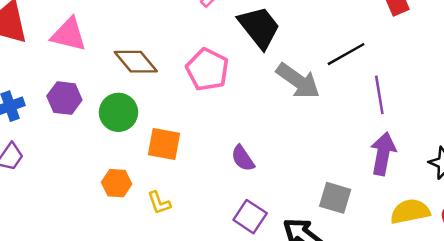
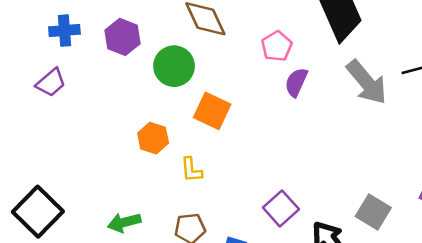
pink pentagon: (207, 70) -> (277, 46), size x0.7
purple semicircle: (243, 158) -> (296, 82), moved, turned 44

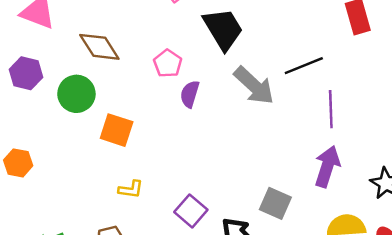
orange hexagon: (153, 138) -> (18, 163), moved
yellow L-shape: (191, 170) -> (131, 189), moved, turned -70

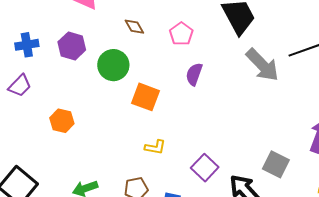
brown diamond: (99, 47) -> (134, 27), size x0.6
pink pentagon: (168, 63) -> (181, 34), moved
purple semicircle: (190, 94) -> (194, 74), moved

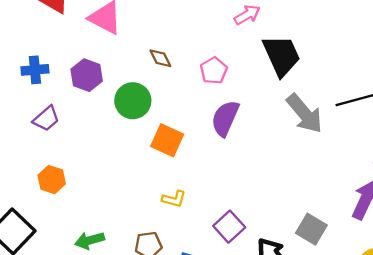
purple semicircle: (194, 74) -> (225, 118), size x1.4
purple trapezoid: (20, 86) -> (46, 119), moved
orange hexagon: (62, 121) -> (52, 180), moved

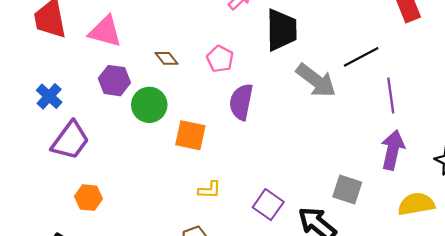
black trapezoid: (281, 55) -> (282, 30), turned 36
blue cross: (35, 70) -> (49, 96), turned -30
purple hexagon: (87, 75) -> (114, 81), moved
purple trapezoid: (46, 119) -> (70, 140), size x1.5

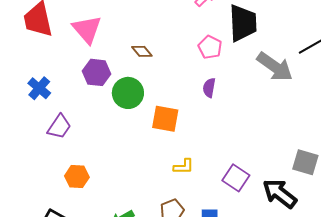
pink triangle: (105, 32) -> (87, 29), turned 36
pink pentagon: (220, 59) -> (210, 47), moved
purple semicircle: (241, 102) -> (209, 88), size x0.6
purple trapezoid: (70, 140) -> (59, 127), size x0.7

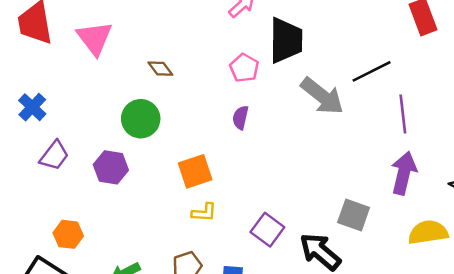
purple hexagon: (97, 72) -> (111, 167), moved
orange square: (165, 119) -> (195, 171), moved, turned -32
orange hexagon: (77, 177) -> (68, 234), moved

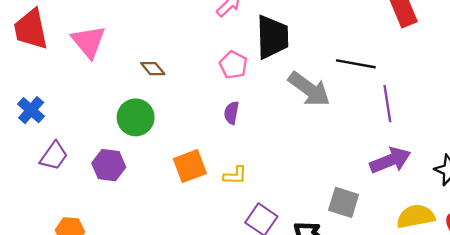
black line: (372, 71) -> (356, 64), turned 39
purple arrow: (404, 173) -> (390, 160), turned 57
yellow L-shape: (204, 212) -> (235, 175), moved

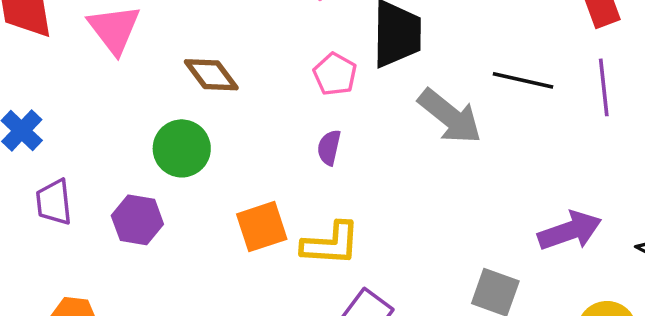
brown diamond: (153, 69) -> (211, 75), size x1.4
purple line: (387, 104) -> (604, 87), moved
purple trapezoid: (54, 156) -> (54, 202), turned 136
yellow L-shape: (235, 175) -> (331, 244), size x1.6

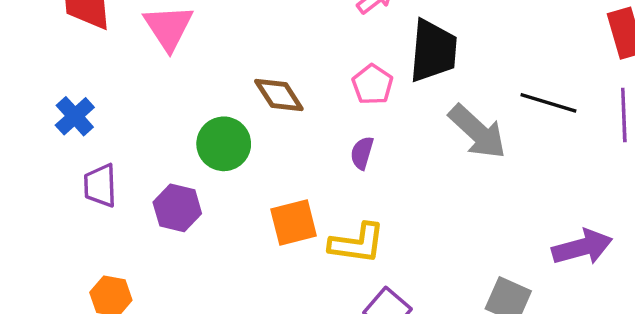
brown diamond: (211, 75) -> (279, 95), moved

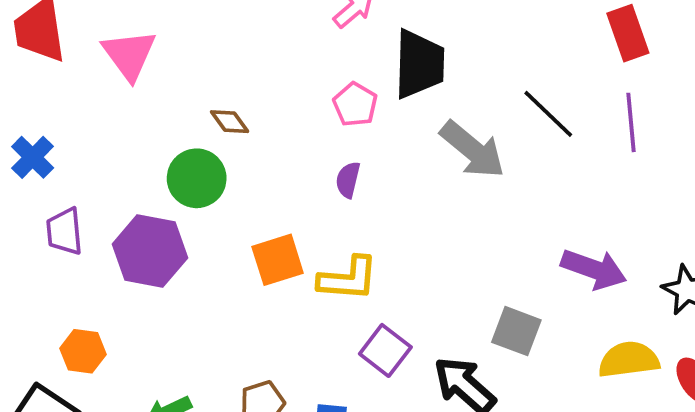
brown diamond: (279, 95) -> (230, 122), moved, size x0.7
black line: (548, 103) -> (548, 114), turned 30
purple hexagon: (177, 208) -> (150, 251), size x1.4
purple arrow: (582, 247) -> (594, 269), turned 38

